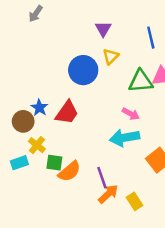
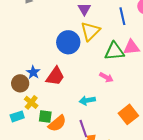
yellow triangle: (111, 56) -> (90, 31), size x1.5
cyan arrow: (124, 138) -> (87, 100), moved, size x0.7

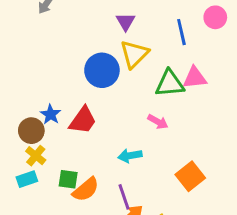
yellow cross: (31, 102) -> (36, 156), moved

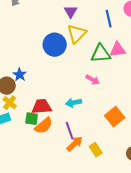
red trapezoid: (83, 120) -> (42, 107), moved, turned -130

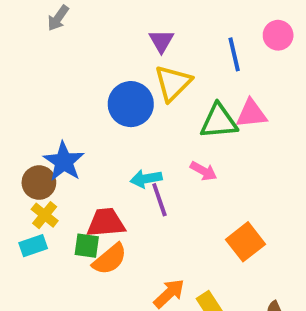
blue star: (20, 75) -> (64, 161), size x1.5
cyan arrow: (74, 103) -> (146, 179), moved
purple line: (70, 131) -> (159, 200), moved

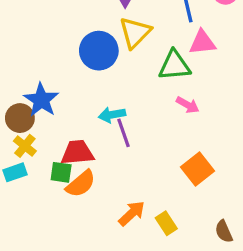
pink triangle: (251, 114) -> (202, 42), moved
pink arrow: (203, 171) -> (188, 105), moved

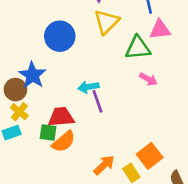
blue circle: (99, 51) -> (60, 36), moved
orange square: (197, 169) -> (150, 156), moved

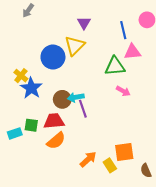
yellow triangle: (107, 22) -> (75, 46), moved
brown circle: (15, 90) -> (62, 99), moved
yellow cross: (19, 112) -> (21, 76), moved
green square: (48, 133) -> (31, 125), moved
orange square: (150, 156) -> (124, 152), turned 30

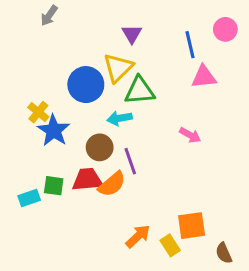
green triangle: (115, 66) -> (139, 91), moved
cyan arrow: (76, 97) -> (120, 118), moved
orange semicircle: (56, 141) -> (112, 184), moved

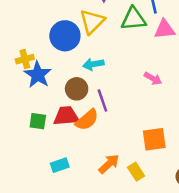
green triangle: (139, 91) -> (134, 19), moved
yellow cross: (38, 112) -> (25, 59), turned 36
cyan rectangle: (29, 198) -> (60, 165), moved
orange square: (192, 226) -> (154, 139), moved

